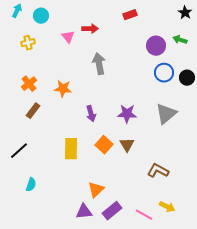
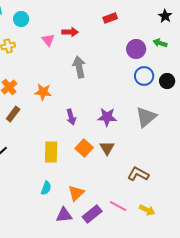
cyan semicircle: (31, 185) -> (46, 188), moved
pink line: (144, 215) -> (118, 206), moved

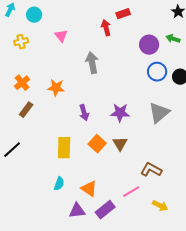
red arrow: (70, 32) -> (106, 28), moved, turned -105
orange triangle: (76, 193) -> (89, 189), turned -42
pink line: (118, 206) -> (131, 192), moved, turned -60

